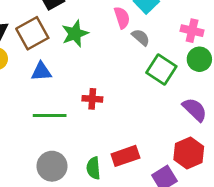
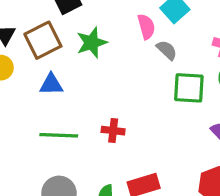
green square: (161, 70) -> (189, 88), turned -32
red cross: (92, 99) -> (113, 131), moved

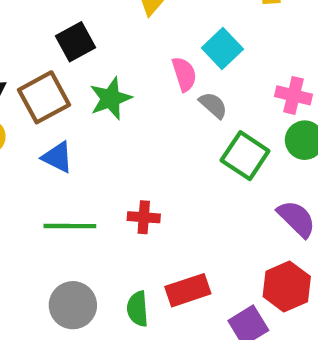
blue triangle: (51, 84) -> (57, 157), turned 30
green square: (189, 88) -> (245, 156), turned 32

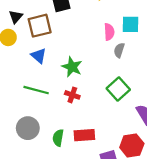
cyan square: (222, 49) -> (130, 24), turned 30
green star: (111, 98) -> (72, 67), moved, turned 30
gray semicircle: (213, 105) -> (119, 50), turned -128
green square: (245, 156) -> (118, 89), moved

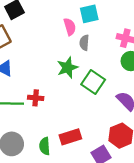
green star: (72, 67) -> (67, 68), moved, turned -30
red cross: (72, 95) -> (36, 98), moved

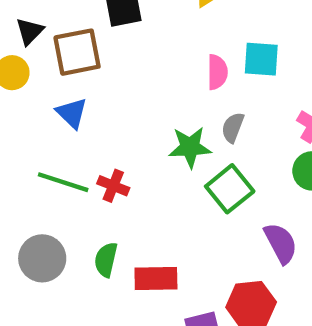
gray semicircle: (84, 43) -> (233, 127), moved
green semicircle: (45, 146) -> (106, 260), moved

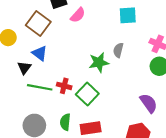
black triangle: (30, 31) -> (24, 68), moved
brown square: (77, 52) -> (38, 24), turned -35
pink semicircle: (217, 72) -> (78, 15), moved, turned 49
green square: (230, 189) -> (87, 94), moved

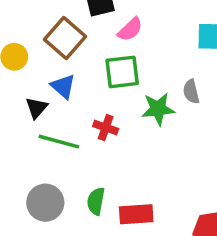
gray semicircle: (118, 50) -> (191, 92), turned -32
red cross: (64, 86) -> (106, 128), moved
green square: (87, 94) -> (122, 72), moved, turned 35

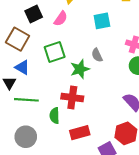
pink semicircle: (130, 29) -> (61, 19), moved
red cross: (106, 128) -> (72, 97), moved, size x1.5
green semicircle: (96, 201) -> (55, 116), moved

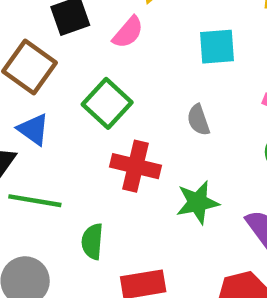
green square: (55, 52) -> (107, 103), turned -35
green star: (80, 69) -> (198, 202), moved
red cross: (72, 97) -> (136, 166), moved

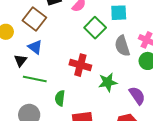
green square: (107, 103) -> (95, 28), moved
gray semicircle: (198, 120) -> (122, 46), moved, size x1.5

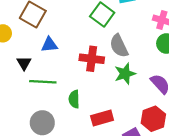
gray semicircle: (122, 46) -> (119, 46), moved
blue triangle: (35, 47) -> (49, 45), moved, turned -35

